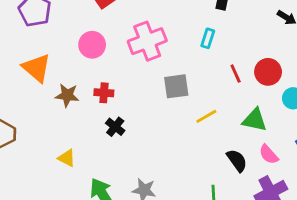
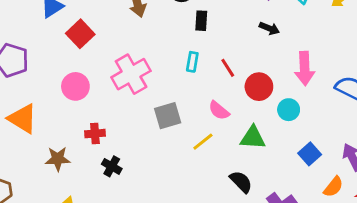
red line: (236, 74) -> (228, 68), moved
brown star: (67, 95) -> (58, 159), moved
pink semicircle: (269, 154) -> (219, 110), moved

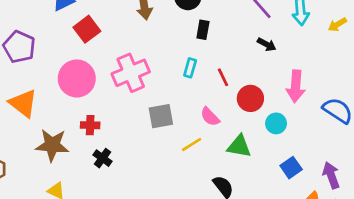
pink circle: (75, 86) -> (77, 78), size x1.4
brown star: (58, 159) -> (52, 145), size x1.4

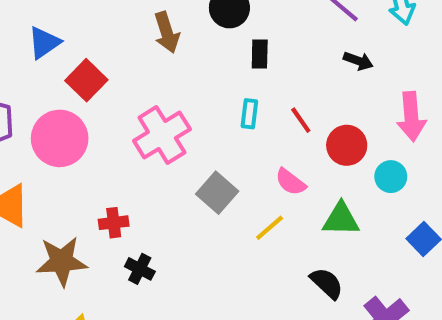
pink circle: (77, 78) -> (60, 138), moved
gray square: (161, 116) -> (217, 193), turned -30

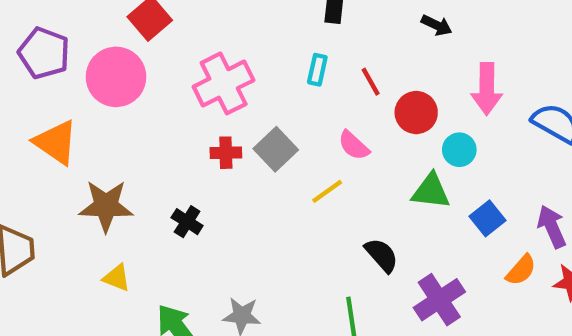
green triangle: (341, 219) -> (431, 191), moved
red cross: (114, 223) -> (226, 153), moved

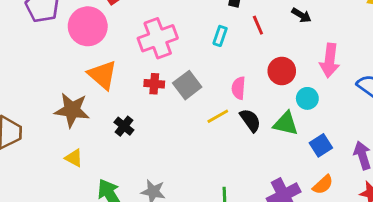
red line: (371, 82) -> (258, 25), moved
orange triangle: (56, 142) -> (102, 75), moved
pink semicircle: (354, 145) -> (239, 88), turned 45
black semicircle: (382, 255) -> (250, 120), moved
orange semicircle: (521, 270) -> (323, 185), moved

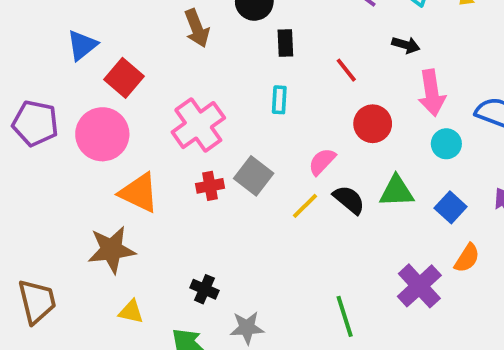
black arrow: (301, 15) -> (406, 45), moved
red line: (258, 25) -> (346, 70), moved
pink semicircle: (239, 88) -> (322, 162), turned 55
cyan circle: (307, 98) -> (446, 144), moved
black cross: (124, 126) -> (204, 289), moved

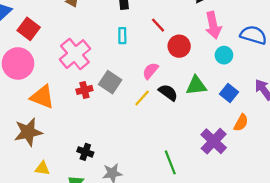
red line: (346, 70) -> (158, 25), moved

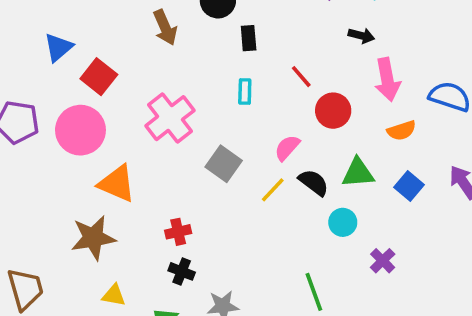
cyan circle: (224, 55) -> (343, 222), moved
red cross: (84, 90) -> (178, 232), moved
orange semicircle: (241, 123) -> (401, 131), moved, turned 42
purple cross: (214, 141) -> (383, 261), size x0.6

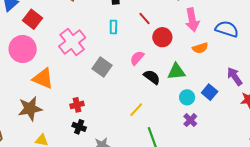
blue square: (409, 186) -> (210, 92), moved
yellow line: (273, 190) -> (136, 110), moved
cyan circle: (343, 222) -> (187, 97), moved

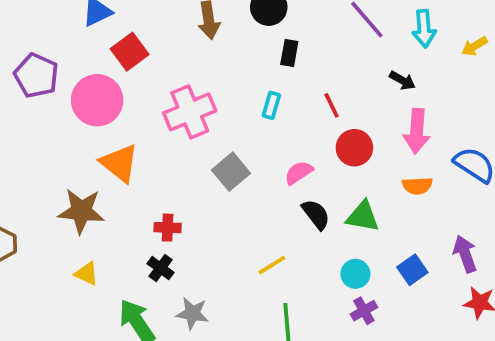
cyan circle: (187, 97) -> (355, 274), moved

